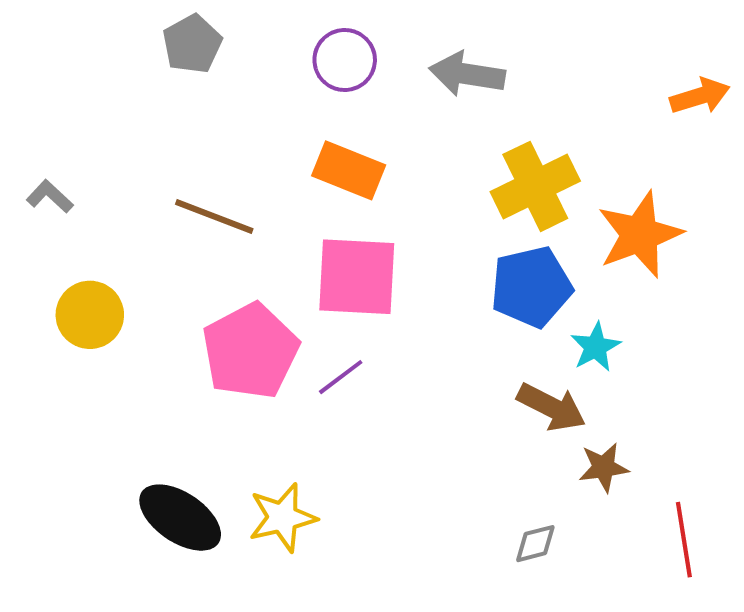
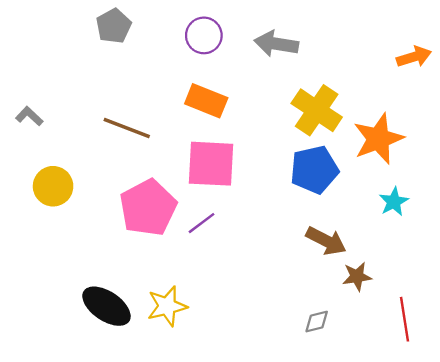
yellow cross: (535, 186) -> (317, 110), turned -30
cyan star: (596, 347) -> (394, 202), moved

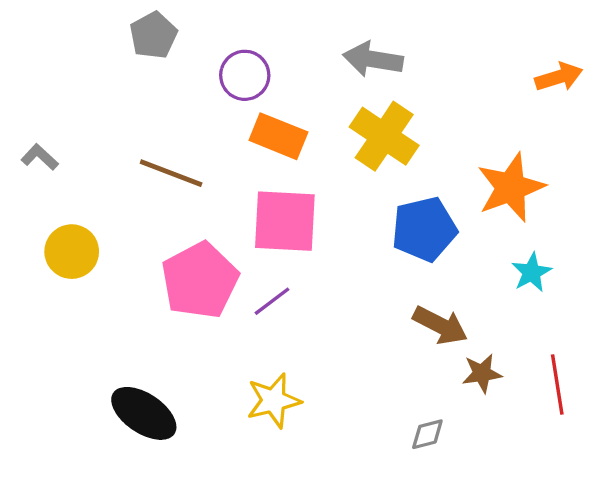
purple circle: (204, 35) -> (245, 75), moved
yellow cross: (317, 110) -> (384, 136), moved
yellow star: (167, 306) -> (274, 401), moved
red line: (404, 319) -> (557, 385), moved

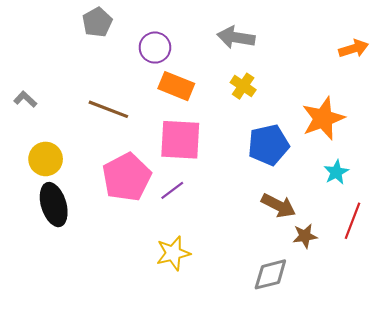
yellow cross: (384, 136) -> (243, 86), size x0.6
red line: (557, 385) -> (353, 221), moved, turned 30
black ellipse: (144, 413) -> (54, 205), moved, turned 39
gray diamond: (427, 434) -> (270, 274), size x1.6

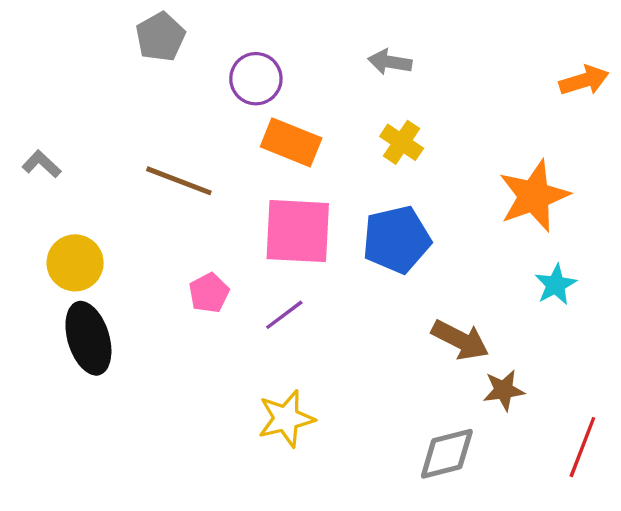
gray arrow: (236, 37) -> (390, 62), size x0.7
blue pentagon: (268, 145) -> (397, 239), moved
pink pentagon: (127, 177) -> (209, 293), size x0.5
red line: (353, 221) -> (582, 447), moved

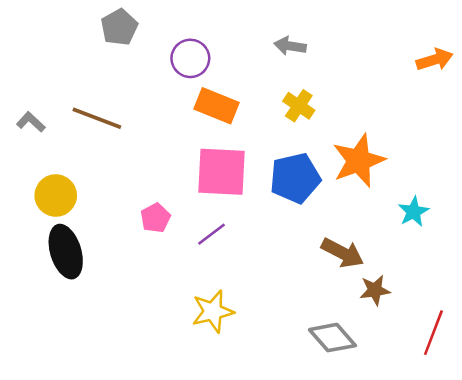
brown line: (179, 181) -> (97, 118), moved
orange star: (534, 196) -> (359, 161), moved
gray diamond: (447, 454) -> (332, 338), turned 63

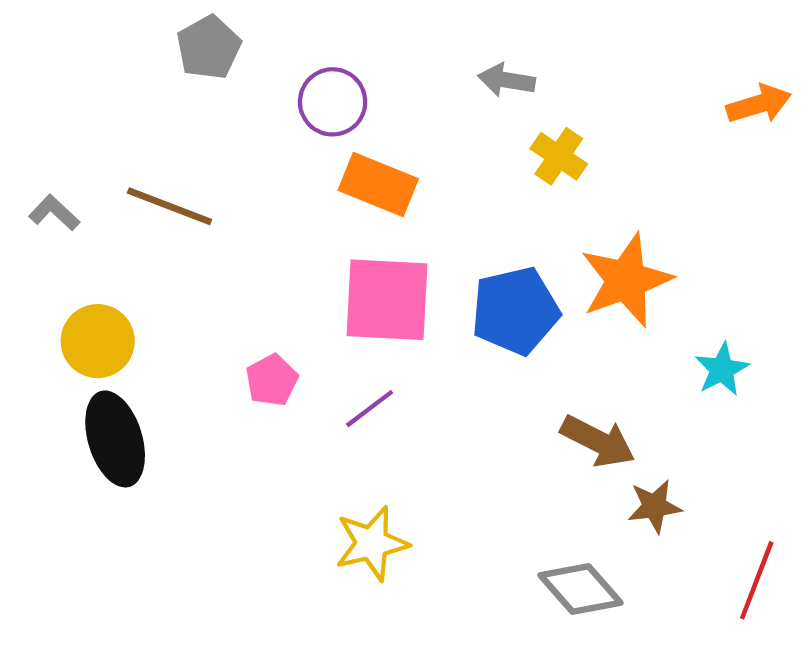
yellow cross: (299, 106) -> (559, 156), moved

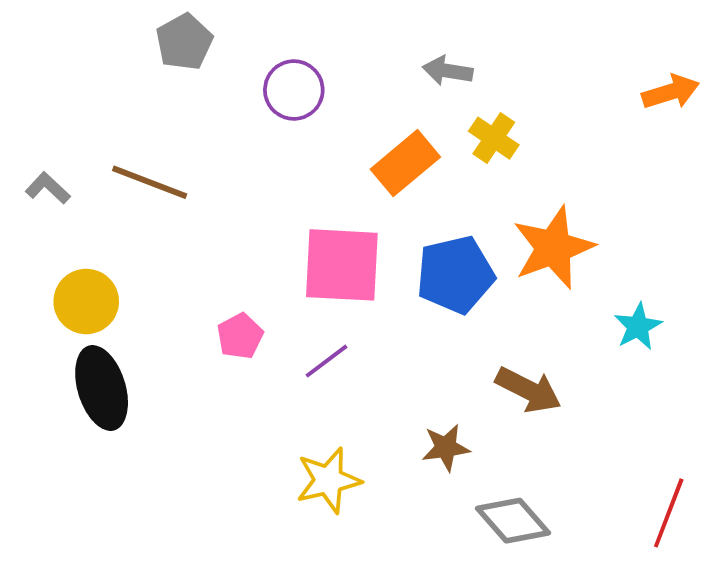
orange rectangle: (378, 185) -> (405, 163), moved, turned -62
brown star: (654, 506) -> (446, 448), moved

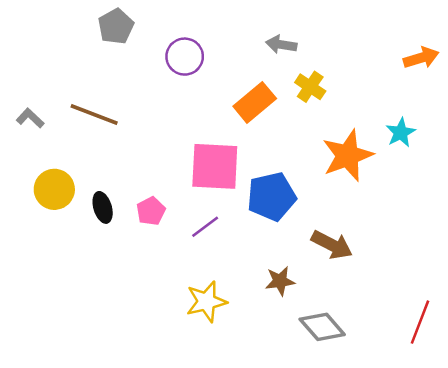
blue pentagon: (455, 275) -> (272, 197), moved
cyan star: (638, 326) -> (401, 133), moved
black ellipse: (102, 388) -> (103, 207), moved, size x0.6

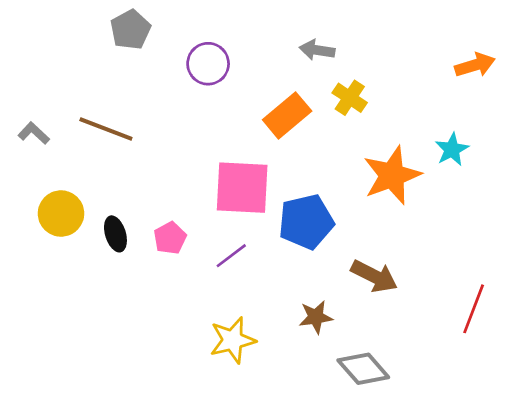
red line: (420, 322) -> (474, 309), moved

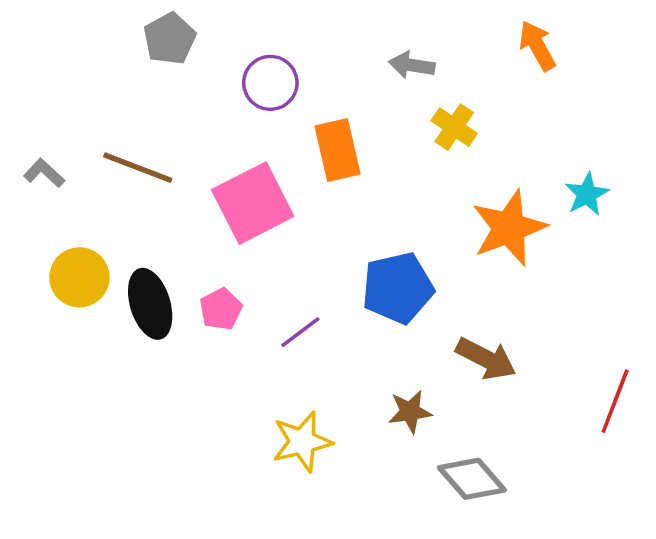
orange arrow: (475, 65) -> (537, 46), moved, turned -102
orange rectangle: (287, 115) -> (338, 150), moved, turned -63
pink square: (242, 188) -> (253, 203), moved, turned -30
black ellipse: (115, 234) -> (150, 304), size x1.5

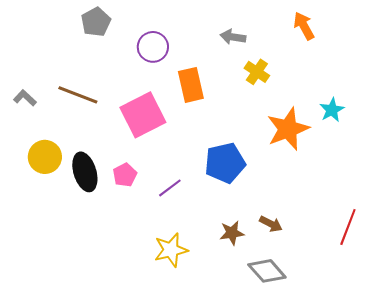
brown arrow: (486, 359) -> (271, 224), moved, size x0.7

